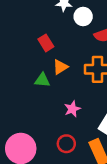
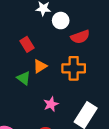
green triangle: (42, 80) -> (24, 78), turned 32

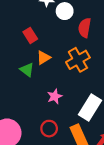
red semicircle: (80, 37) -> (85, 28), turned 120
orange cross: (74, 68) -> (78, 60), turned -30

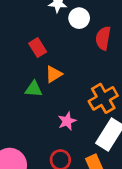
orange cross: (78, 60) -> (103, 98), moved
green triangle: (27, 70) -> (34, 89), turned -32

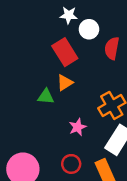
red rectangle: (38, 48) -> (65, 52), moved, size x1.5

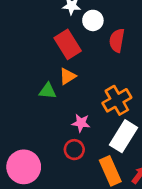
pink star: (78, 127) -> (81, 123), turned 30
red circle: (71, 164) -> (74, 150), moved

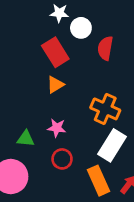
green triangle: (48, 91) -> (26, 139), moved
orange cross: (117, 100) -> (105, 109), turned -36
pink star: (81, 123) -> (57, 128), moved

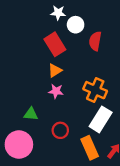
pink star: (57, 128) -> (56, 91), moved

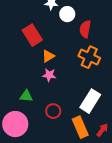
red rectangle: (55, 44) -> (32, 35), moved
orange cross: (95, 90) -> (89, 57), moved

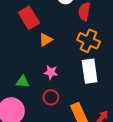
pink star: (49, 75) -> (51, 72), moved
white rectangle: (90, 101) -> (90, 71), moved, turned -40

